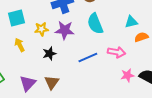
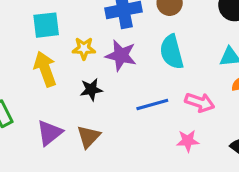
yellow arrow: (20, 45) -> (45, 69), size x1.5
pink star: (127, 75) -> (188, 141), moved

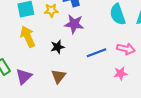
yellow star: (84, 48) -> (51, 10), moved
cyan semicircle: (172, 52) -> (118, 14), moved
purple triangle: (50, 133) -> (24, 76), moved

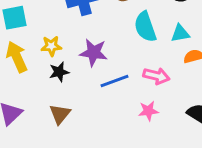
yellow star: (51, 10) -> (51, 46), moved
purple star: (74, 24) -> (94, 52), moved

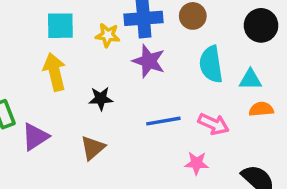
yellow star: (51, 46) -> (108, 35), moved
purple star: (94, 52) -> (149, 61), moved

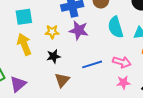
yellow star: (108, 35) -> (52, 32), moved
brown triangle: (93, 148) -> (62, 80), moved
pink star: (197, 163) -> (123, 83), moved

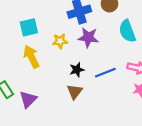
black star: (54, 56) -> (77, 70), moved

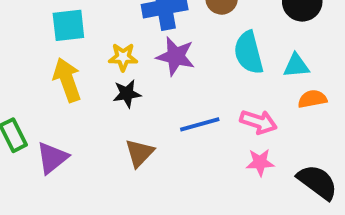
black star: (77, 70) -> (127, 94), moved

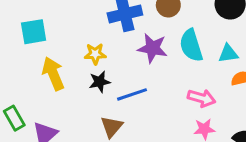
cyan square: (68, 25) -> (34, 32), moved
purple star: (176, 56) -> (152, 48), moved
blue line: (200, 124) -> (132, 94), moved

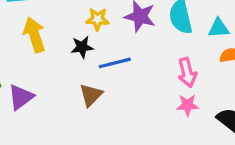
yellow star: (95, 54) -> (97, 19), moved
pink arrow: (202, 98) -> (187, 73), turned 56

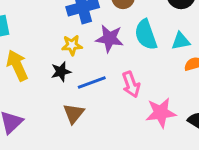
pink arrow: (187, 73) -> (131, 84), moved
pink star: (188, 105) -> (161, 113), size x1.5

